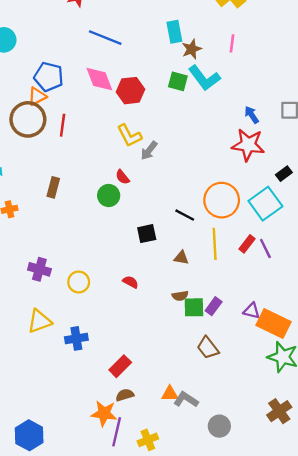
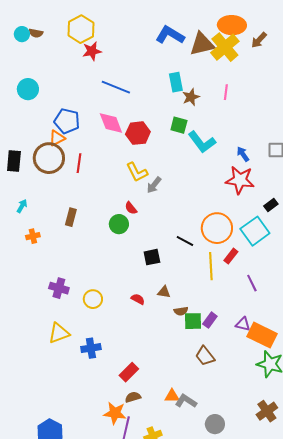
cyan L-shape: (204, 78) -> (202, 142), moved
red rectangle: (247, 244) -> (231, 256), moved
purple line: (265, 249) -> (252, 283), moved
brown triangle: (181, 258) -> (164, 292), moved

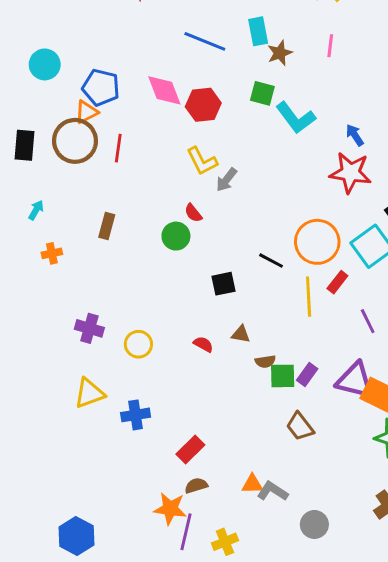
blue line: (116, 87) -> (205, 41), moved
cyan circle: (28, 89) -> (45, 64), moved
purple triangle: (243, 324) -> (355, 380), size x1.8

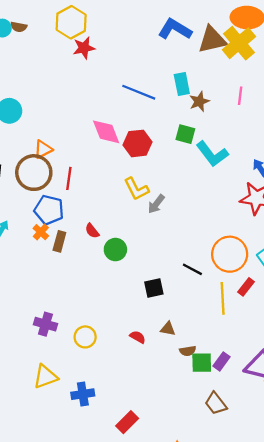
blue pentagon: (101, 88) -> (49, 210), moved
red semicircle: (193, 213) -> (92, 231), moved
orange cross: (52, 253) -> (41, 232), moved, turned -35

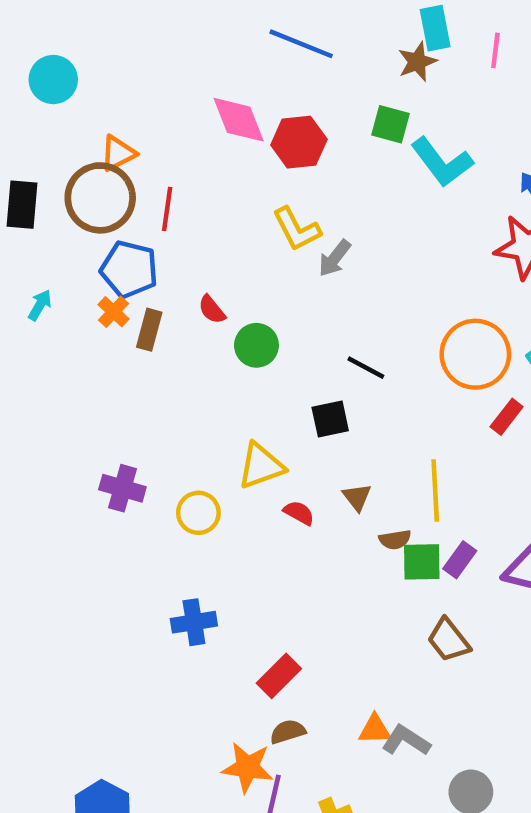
cyan rectangle: (182, 84) -> (435, 28), moved
black line: (192, 269) -> (366, 368), moved
yellow line: (223, 298) -> (435, 490), moved
brown triangle: (168, 329) -> (357, 497), turned 42
yellow triangle: (45, 377) -> (261, 466), moved

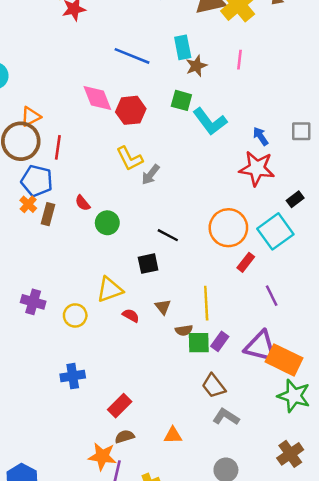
cyan rectangle: (435, 28) -> (183, 47), moved
gray L-shape: (406, 741) -> (226, 417), moved

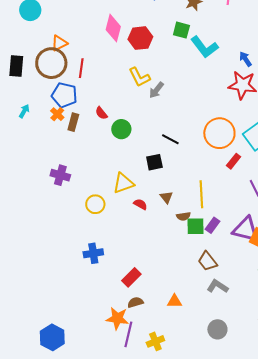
pink diamond: (97, 98) -> (113, 28), turned 36
purple cross: (33, 302) -> (60, 175), moved

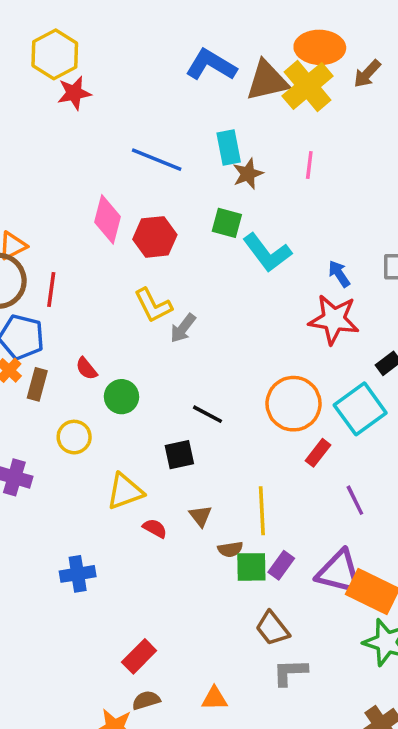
yellow circle: (95, 204) -> (74, 437), moved
blue cross: (93, 253) -> (78, 574), moved
gray L-shape: (217, 286) -> (290, 672), turned -35

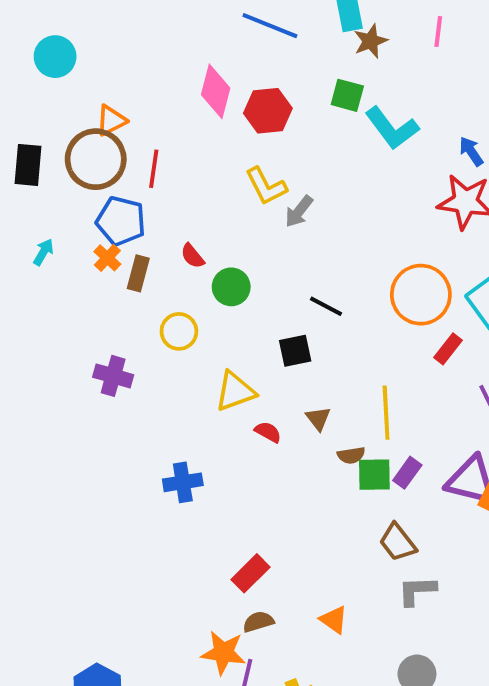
orange triangle: (215, 699) -> (334, 620), turned 36

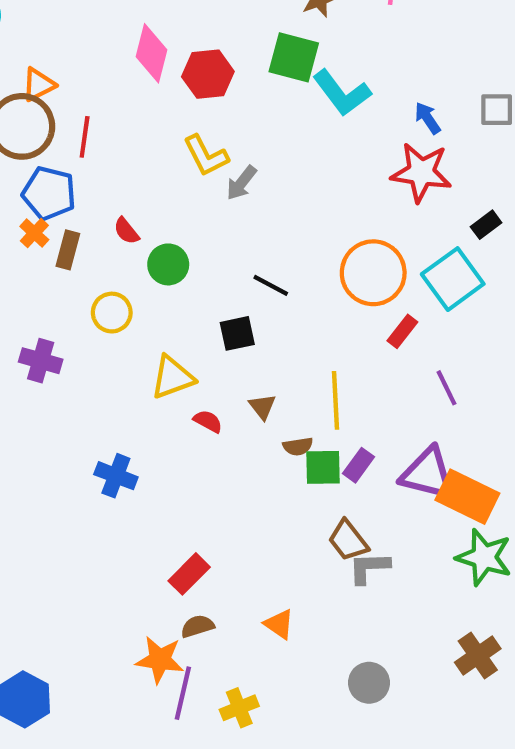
green square: (347, 95) -> (294, 57), size x1.4
blue cross: (183, 482) -> (116, 476), turned 30
gray L-shape: (417, 591) -> (369, 568), moved

